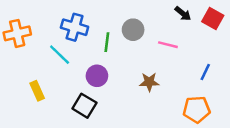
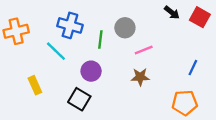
pink line: (168, 45) -> (144, 50), moved, turned -36

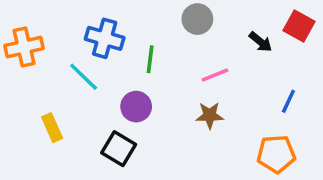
black arrow: (172, 13) -> (260, 42), moved
gray circle: (125, 28) -> (197, 19), moved

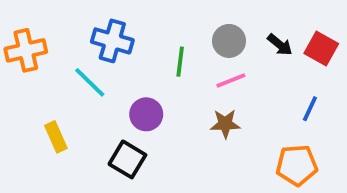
gray circle: (197, 19) -> (229, 41), moved
red square: (299, 26) -> (321, 48), moved
green line: (150, 59) -> (180, 62), moved

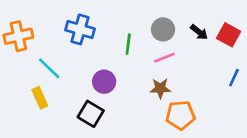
cyan line: (90, 82) -> (49, 68), moved
blue line: (310, 109) -> (234, 78), moved
orange pentagon: (297, 165) -> (180, 115), moved

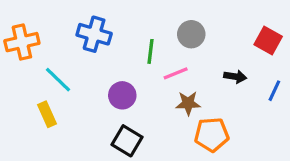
black arrow: (199, 32) -> (235, 77), moved, turned -30
pink line: (164, 58) -> (176, 73), moved
black square: (91, 114) -> (127, 141), moved

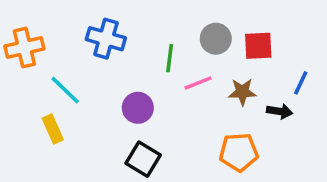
red square: (268, 40) -> (258, 46), moved, turned -32
black arrow: (235, 77) -> (280, 111), moved
blue line: (274, 91) -> (301, 83), moved
brown star: (188, 103) -> (242, 92), moved

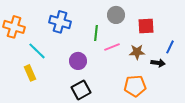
gray circle: (216, 39) -> (116, 15), moved
orange cross: (24, 48) -> (14, 27), turned 30
black square: (143, 159) -> (81, 90), turned 30

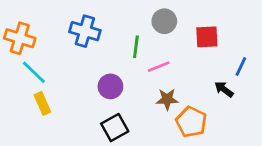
cyan line: (37, 51) -> (34, 72), moved
brown star: (137, 52) -> (167, 99), moved
black arrow: (158, 63) -> (224, 89), turned -152
orange pentagon: (135, 86) -> (191, 122), turned 30

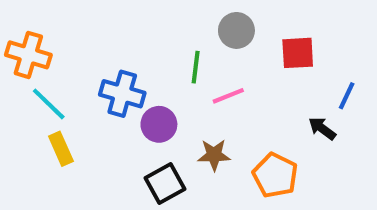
blue cross: (85, 31) -> (122, 94), moved
brown star: (167, 99) -> (214, 155), moved

